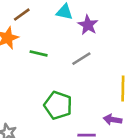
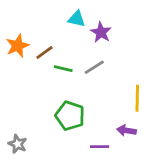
brown line: (22, 15) -> (44, 52), moved
green line: (39, 53) -> (63, 69), moved

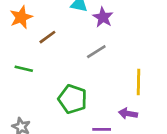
orange star: (18, 46) -> (21, 17), moved
green line: (63, 69) -> (24, 69), moved

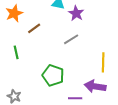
green line: (24, 69) -> (16, 52), turned 64
purple arrow: (128, 114) -> (95, 86), size x1.5

